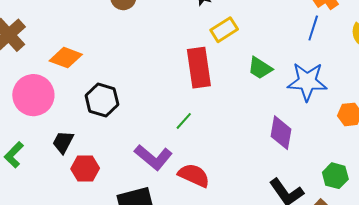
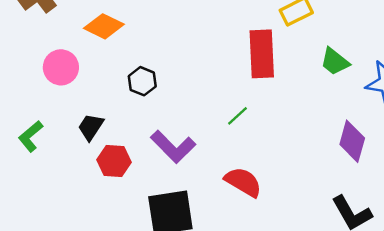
pink circle: (33, 95) -> (61, 67), size x0.7
black hexagon: (102, 100) -> (142, 81), size x0.7
purple L-shape: (153, 157) -> (173, 147), moved

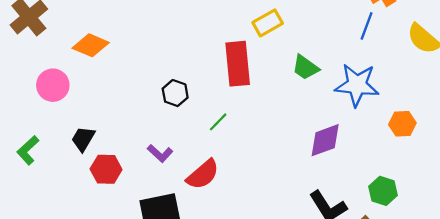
black hexagon: (142, 81) -> (175, 93), moved
purple diamond: (352, 141) -> (325, 140), turned 57
purple L-shape: (173, 147) -> (160, 153), size x0.6
red semicircle: (243, 182) -> (203, 174), moved, turned 112

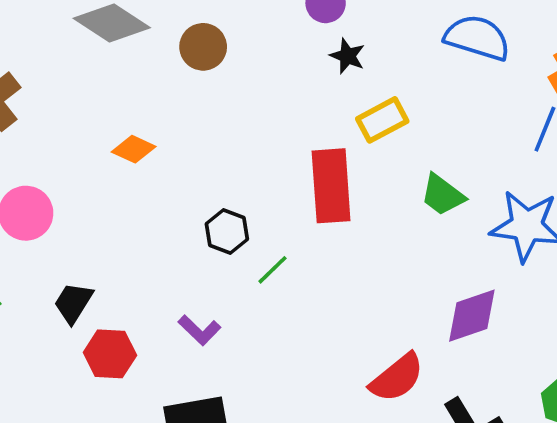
orange diamond: (91, 45) -> (134, 149), moved, size x0.7
green line: (218, 122) -> (273, 270), moved
red semicircle: (203, 174) -> (397, 378), moved

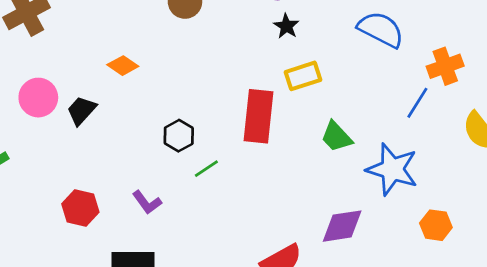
black trapezoid: (73, 303) -> (81, 110), moved

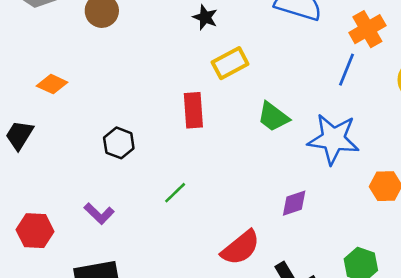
red rectangle: (258, 116) -> (193, 110), size x0.7
green line: (206, 169) -> (175, 193), moved
purple diamond: (342, 226) -> (294, 203), size x0.7

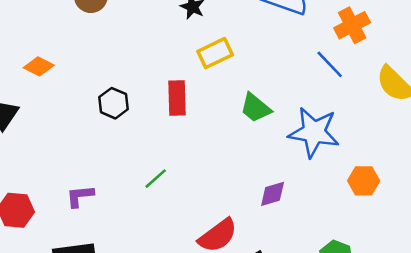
blue line: (346, 70) -> (330, 64), turned -68
black hexagon: (119, 143) -> (113, 103), moved
purple L-shape: (99, 214) -> (80, 196), turned 128

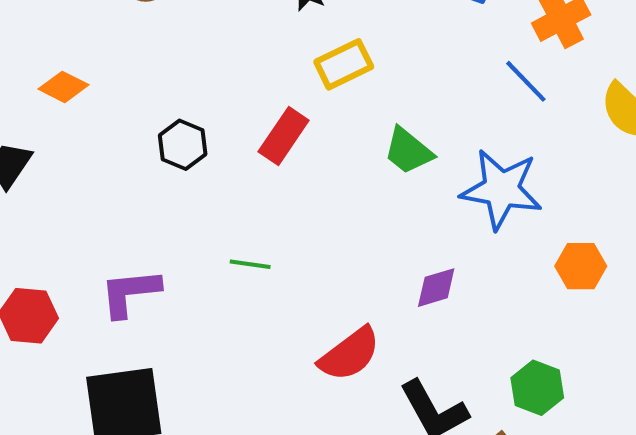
red rectangle: (177, 98) -> (284, 136), turned 36
green line: (156, 179) -> (250, 264), turned 50
purple L-shape: (80, 196) -> (130, 293), size x1.4

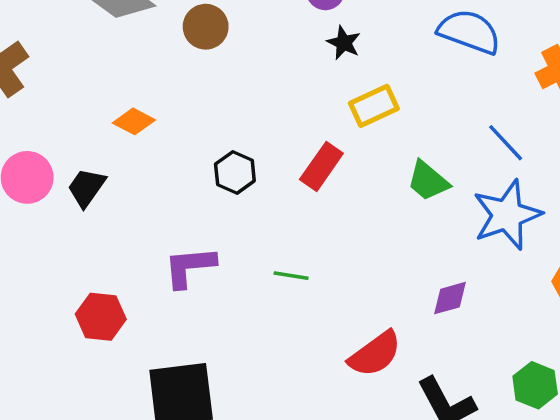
blue line: (526, 81) -> (506, 143), moved
blue star: (501, 189) -> (507, 215), turned -30
purple L-shape: (130, 293) -> (190, 267), moved

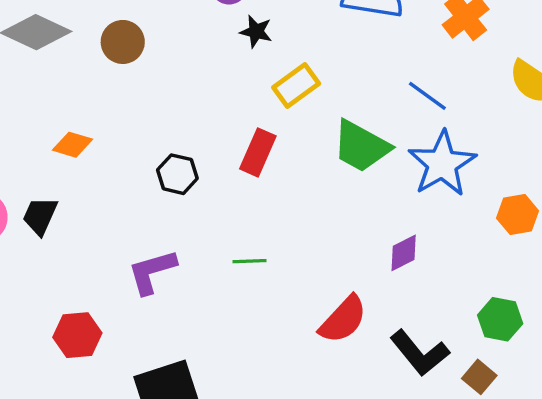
green trapezoid: (428, 181) -> (361, 146), size x1.4

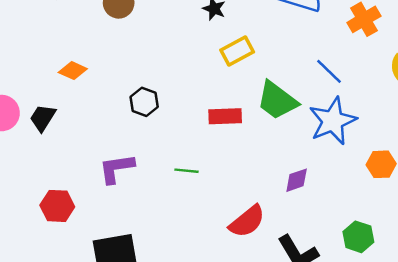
red rectangle: (258, 152) -> (225, 116), moved, turned 56

